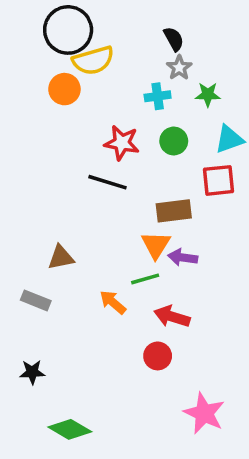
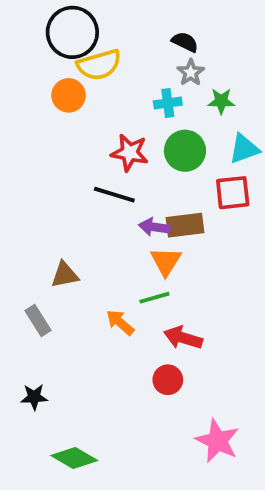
black semicircle: (174, 39) -> (185, 42), turned -35
green circle: (174, 141) -> (185, 151), size x1.4
purple arrow: (183, 257) -> (154, 227), moved
gray rectangle: (36, 300) -> (38, 321), turned 36

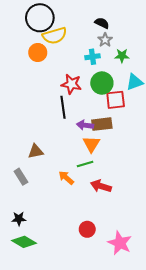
red square: (233, 193) -> (116, 100), moved
black line: (114, 195) -> (63, 107), turned 65
red circle: (168, 380) -> (87, 229), moved
green diamond: (74, 458) -> (24, 242), moved

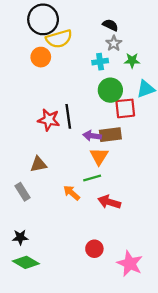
red star: (71, 84) -> (49, 120), moved

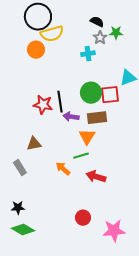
green star: (132, 60) -> (116, 33), moved
green circle: (110, 90) -> (91, 93), moved
purple arrow: (92, 136) -> (71, 117), moved
pink star: (130, 264) -> (114, 231), turned -30

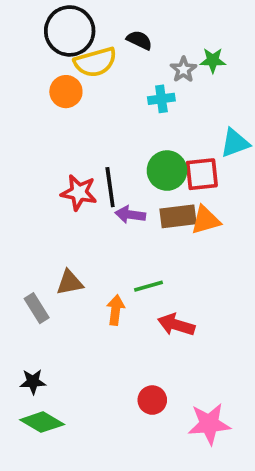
black semicircle: (97, 22) -> (139, 40), moved
orange triangle: (87, 137) -> (206, 220), moved, turned 42
brown triangle: (34, 144) -> (70, 283), moved
orange arrow: (63, 169) -> (116, 310), turned 56

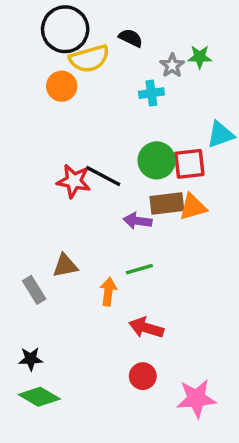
black line: (110, 187) -> (103, 176), turned -54
purple arrow: (130, 215) -> (138, 221), moved
red arrow: (176, 325) -> (146, 328), moved

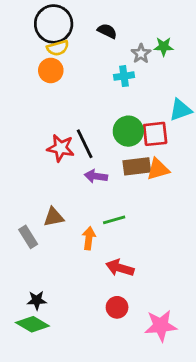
yellow semicircle: (89, 59) -> (58, 48), moved, size x0.7
black line: (103, 176) -> (85, 144), turned 36
purple arrow: (138, 221) -> (96, 176), moved
black star: (31, 359) -> (37, 300), moved

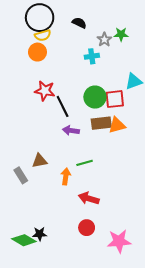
red star: (61, 148) -> (45, 91), moved
black star: (37, 300) -> (40, 234), moved

